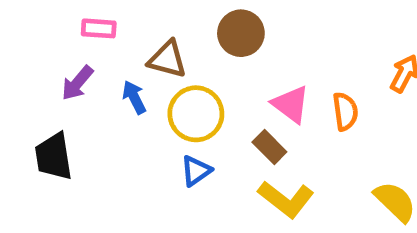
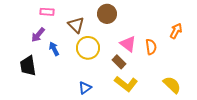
brown triangle: (167, 59) -> (76, 25), turned 30
blue arrow: (134, 97) -> (54, 49), moved
blue triangle: (196, 171) -> (85, 88), moved

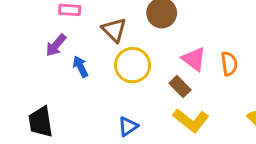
black trapezoid: (28, 66) -> (41, 122), moved

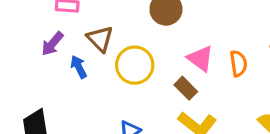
brown triangle: (114, 30) -> (100, 39), moved

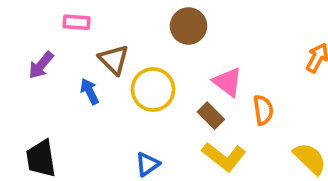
purple arrow: (52, 44) -> (41, 65), moved
orange semicircle: (238, 63) -> (263, 110), moved

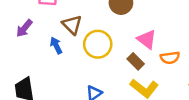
orange semicircle: (263, 110) -> (170, 58), turned 90

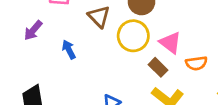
brown triangle: (72, 25) -> (99, 17), moved
yellow circle: (98, 44) -> (133, 36), moved

